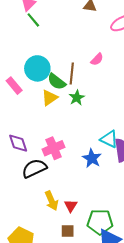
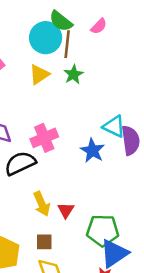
cyan circle: (37, 68) -> (46, 38), moved
green semicircle: (57, 82) -> (61, 21), moved
brown square: (68, 231) -> (44, 242), moved

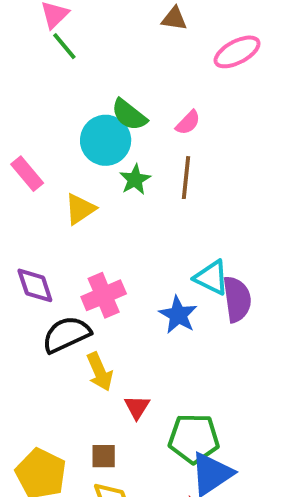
brown line: (67, 44) -> (186, 178), moved
yellow triangle: (39, 74) -> (80, 209), moved
green star: (73, 74) -> (135, 179), moved
yellow arrow: (42, 204) -> (100, 372), moved

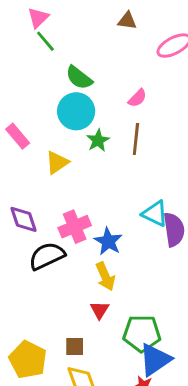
green semicircle: (129, 115) -> (79, 78), moved
blue star: (178, 315) -> (108, 241), moved
yellow arrow: (100, 372) -> (105, 276), moved

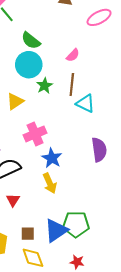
cyan triangle: (155, 214) -> (85, 103), moved
pink cross: (75, 227) -> (35, 134), moved
red triangle: (99, 310) -> (13, 200), moved
blue triangle: (155, 360) -> (56, 230), moved

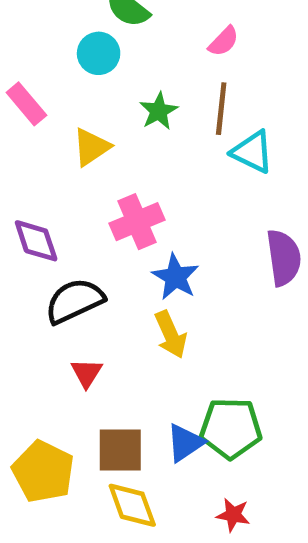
cyan circle: (29, 65) -> (99, 53), moved, size x0.7
blue triangle: (56, 230) -> (185, 443), size x0.7
brown square: (28, 234) -> (120, 450), size x1.5

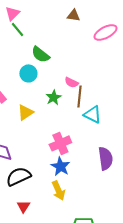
pink semicircle: (224, 41) -> (71, 82), moved, turned 72
pink cross: (137, 222) -> (60, 143), moved

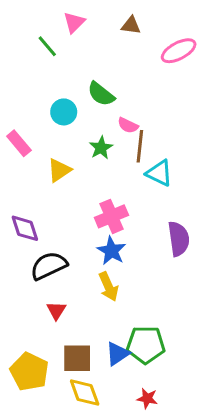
pink triangle: (12, 13) -> (74, 22), moved
green semicircle: (40, 54) -> (101, 94), moved

